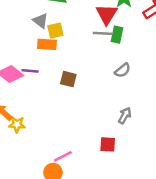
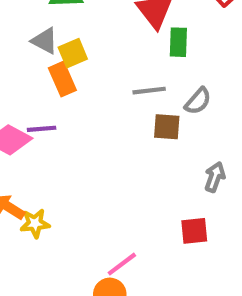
gray line: (103, 33) -> (149, 91), moved
orange rectangle: (47, 44) -> (62, 79), turned 72
brown square: (68, 79) -> (167, 127), moved

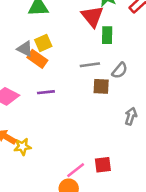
gray triangle: (45, 41) -> (25, 49), moved
orange rectangle: (62, 79) -> (37, 59), turned -30
purple line: (42, 129) -> (46, 92), moved
red square: (194, 231) -> (103, 165), moved

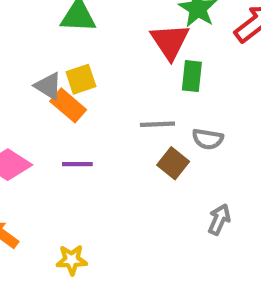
gray semicircle: (120, 70) -> (208, 139), turned 54
brown square: (101, 86) -> (173, 163), turned 30
yellow star: (22, 147) -> (72, 260), moved

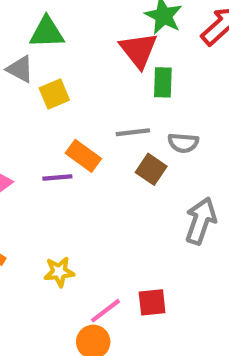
gray triangle: (48, 86) -> (20, 69), moved
orange rectangle: (68, 105) -> (83, 156), moved
gray arrow: (219, 219) -> (201, 221), size x1.5

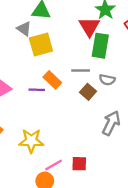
green rectangle: (163, 82) -> (100, 46), size x1.5
yellow square: (54, 94) -> (41, 44), size x1.5
yellow star: (59, 272) -> (31, 141), size x1.5

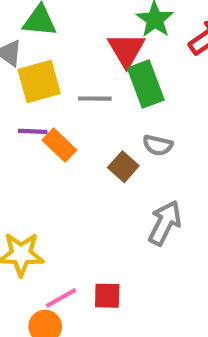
green rectangle: (100, 46) -> (146, 84), turned -30
gray line: (81, 71) -> (95, 99), moved
purple line: (37, 90) -> (33, 131), moved

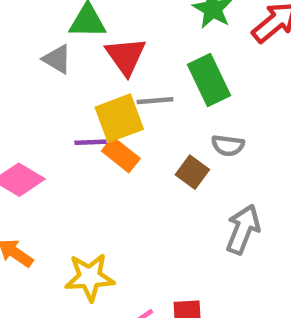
red triangle: (126, 50) -> (126, 56), moved
yellow square: (39, 81) -> (119, 118), moved

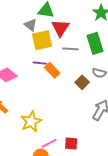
yellow square: (119, 118) -> (42, 40), moved
yellow star: (90, 277) -> (31, 121), turned -30

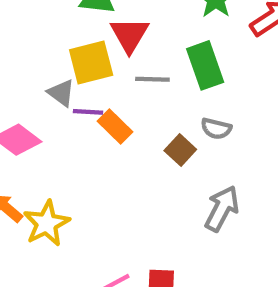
gray triangle: (31, 25) -> (61, 93), moved
yellow star: (31, 121) -> (47, 223), moved

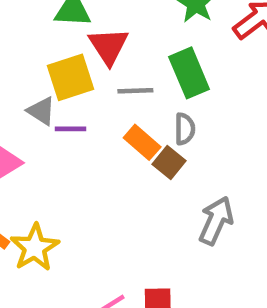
orange rectangle: (115, 126) -> (142, 142), moved
gray semicircle: (216, 129) -> (185, 129), moved, turned -100

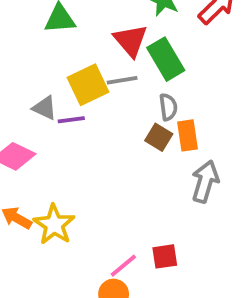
red triangle: (109, 46) -> (130, 40), moved
yellow square: (70, 77) -> (88, 85), moved
orange rectangle: (142, 142) -> (187, 135), moved, turned 48

